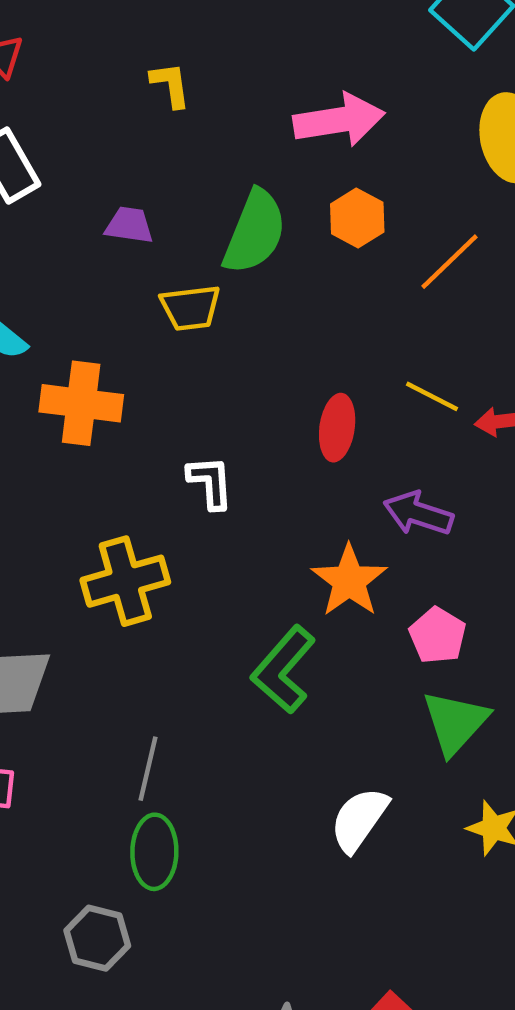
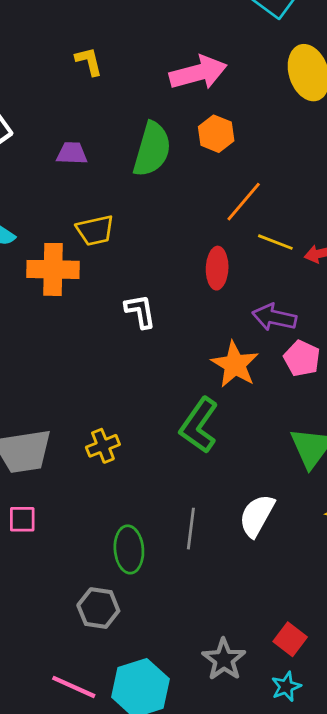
orange line: (449, 262) -> (244, 202), moved
yellow trapezoid: (190, 308) -> (95, 230), moved
yellow cross: (125, 581) -> (103, 446), moved, size x0.6
pink pentagon: (438, 635) -> (302, 358), moved
gray line: (148, 769) -> (191, 529), moved

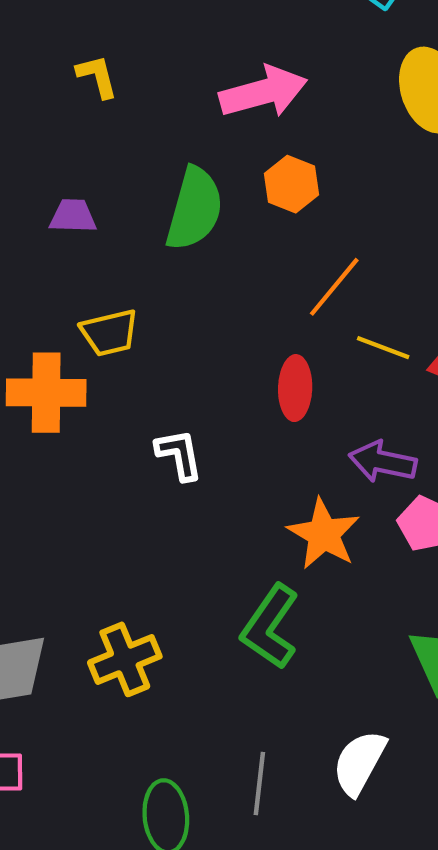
yellow cross: (103, 446) -> (125, 659), size x1.4

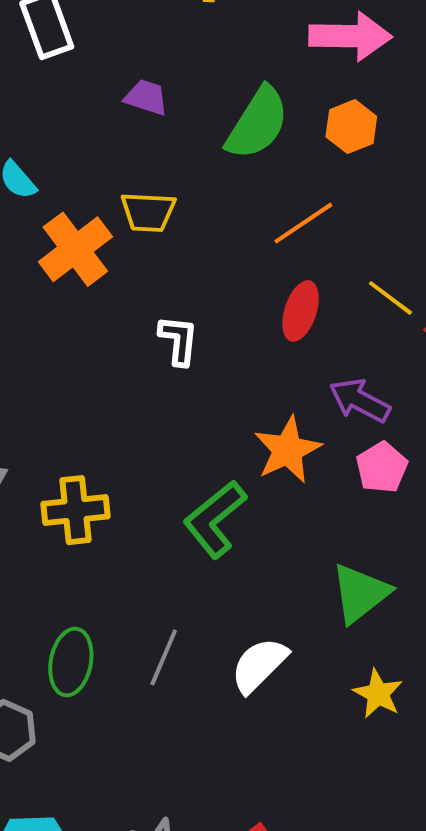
orange line: (334, 287) -> (303, 223), moved
orange cross: (46, 393) -> (75, 249), turned 36

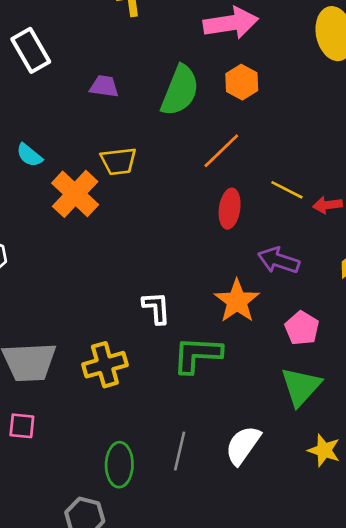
white L-shape: (179, 340) -> (156, 308), moved
pink pentagon: (382, 467) -> (302, 328), moved
green L-shape: (215, 519) -> (197, 355), turned 52

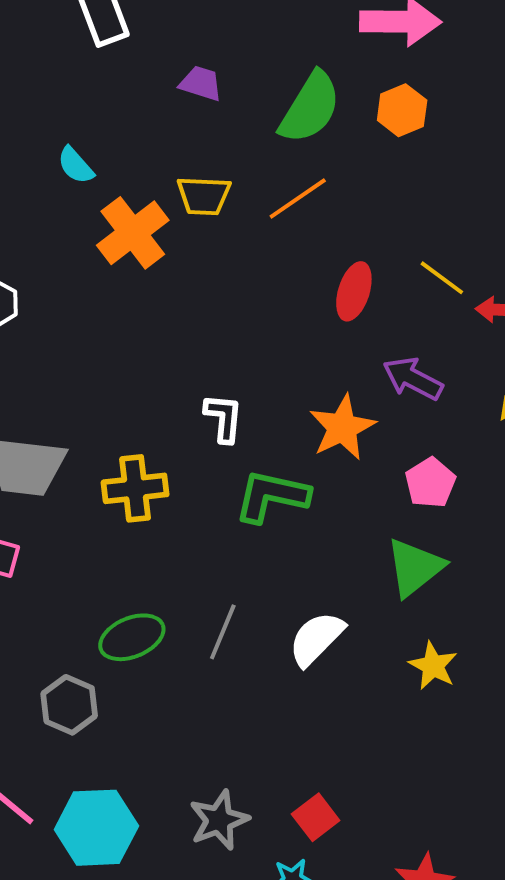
orange line: (221, 151) -> (298, 199), moved
green ellipse: (119, 465) -> (132, 637), turned 57

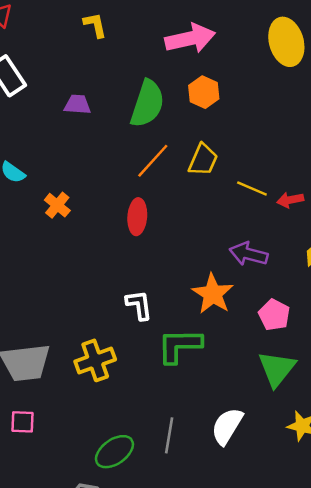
yellow trapezoid: (204, 196) -> (203, 160), moved, turned -56
orange cross: (133, 233) -> (57, 205), size x0.6
red ellipse: (354, 291) -> (137, 217), moved

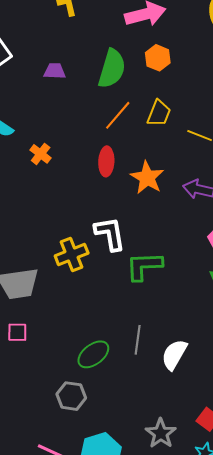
orange star: (213, 294) -> (147, 178), moved
white L-shape: (139, 305) -> (110, 234), size x1.4
yellow cross: (95, 360) -> (72, 255), moved
white semicircle: (227, 426) -> (174, 355), moved

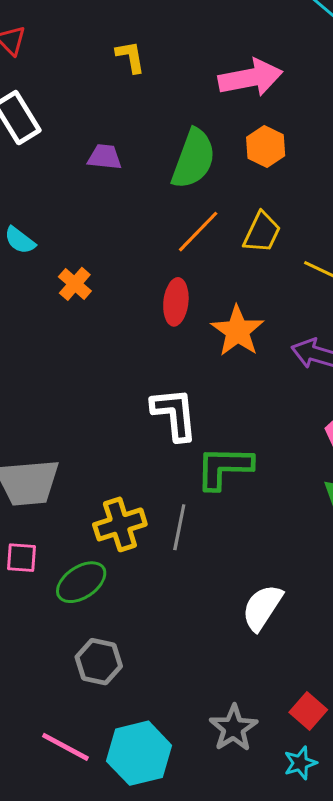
yellow cross: (72, 255) -> (120, 524), moved
gray line: (138, 340) -> (179, 527), moved
green ellipse: (93, 354) -> (81, 582), moved

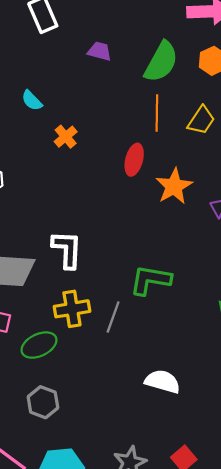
orange line: (198, 232) -> (157, 113), turned -52
white L-shape: (174, 414) -> (67, 249), moved
white semicircle: (262, 607) -> (162, 381), turned 64

